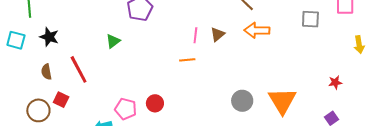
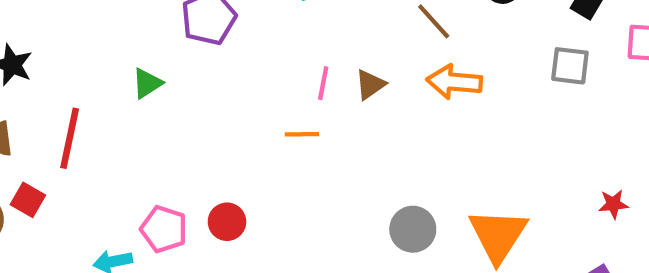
red line: (79, 69) -> (70, 138), turned 36

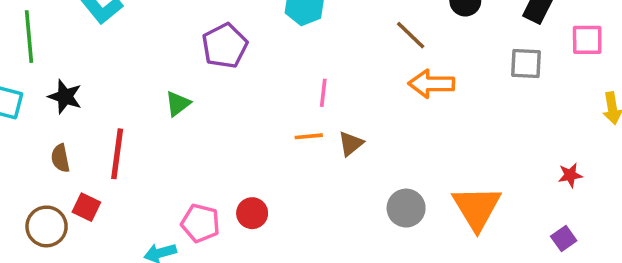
brown triangle: (370, 85) -> (351, 144), moved

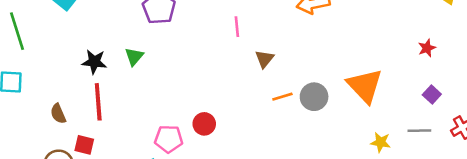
black star: (65, 97) -> (94, 62), moved
orange line: (309, 136) -> (282, 97), moved

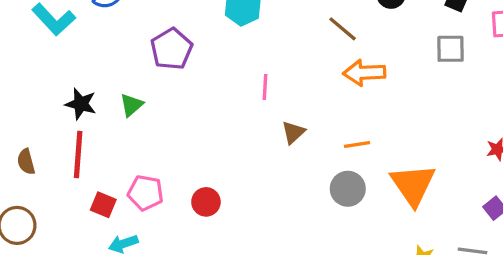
orange line: (282, 97) -> (357, 145), moved
pink pentagon: (169, 139) -> (146, 193), moved
red square: (84, 145) -> (103, 205), moved

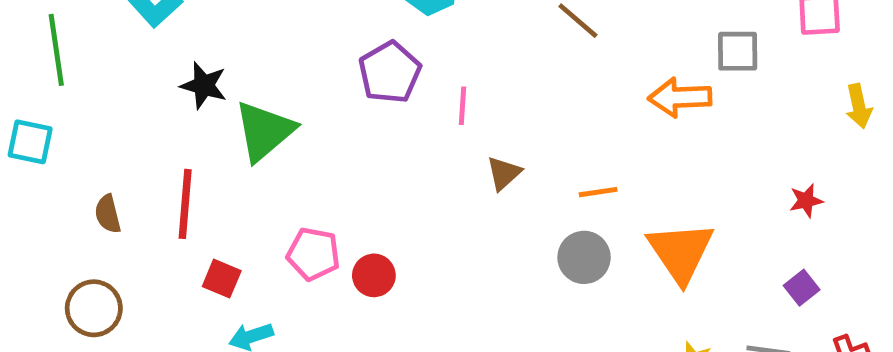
purple pentagon: (171, 49) -> (390, 72), moved
orange arrow: (364, 73) -> (680, 97), moved
black star: (81, 104) -> (204, 85), moved
green triangle: (131, 105) -> (264, 131), size x1.8
pink pentagon: (146, 193) -> (313, 254), moved

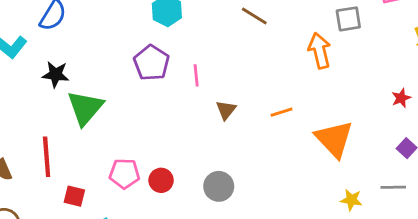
black star: (204, 85) -> (56, 74), moved
orange arrow: (680, 97) -> (320, 51), turned 88
gray circle: (584, 257) -> (219, 186), moved

